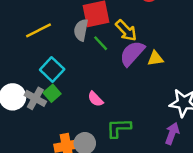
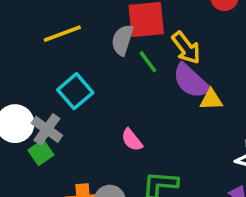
purple semicircle: (132, 53) -> (191, 81), turned -96
yellow triangle: (155, 58) -> (211, 100), moved
green square: (52, 93) -> (41, 152), moved

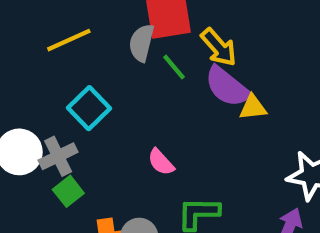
gray cross: (47, 129) -> (58, 156), turned 32
green square: (41, 152) -> (68, 191), moved

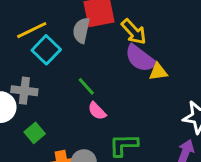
green line: (174, 67) -> (86, 86), moved
cyan square: (89, 108) -> (46, 50), moved
gray cross: (58, 156) -> (24, 91), moved, turned 35

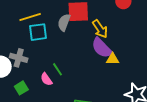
cyan square: (46, 50) -> (38, 32), turned 30
green line: (86, 86) -> (58, 69), moved
pink semicircle: (97, 111) -> (46, 79), moved

